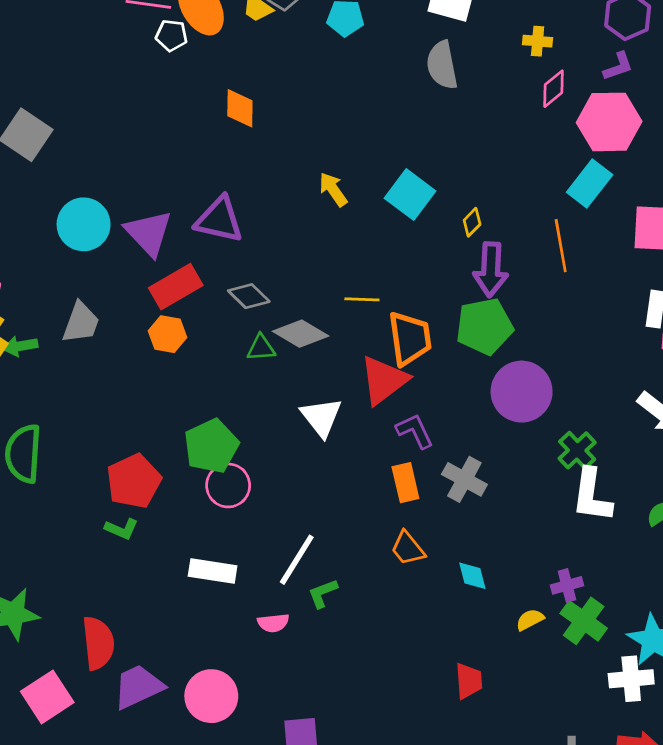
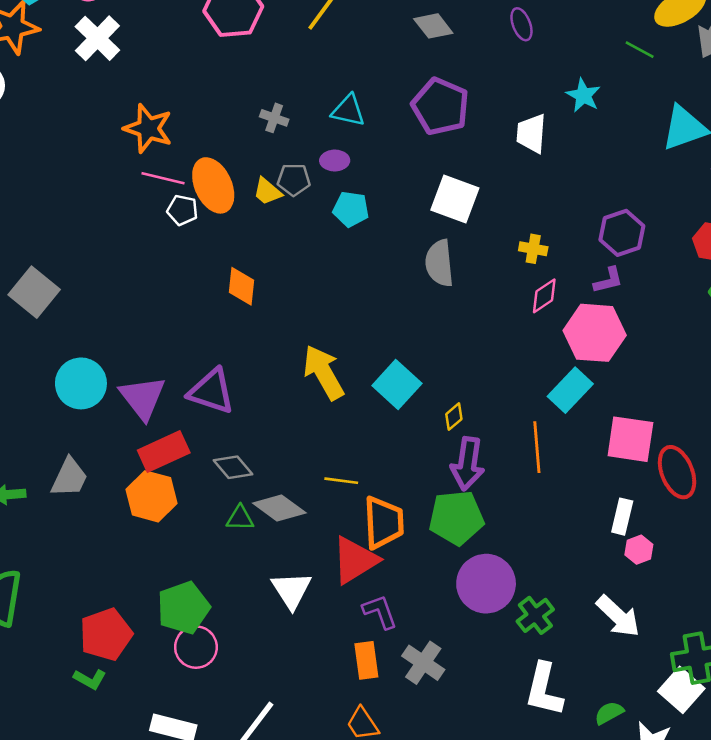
yellow arrow: (333, 189) -> (324, 372), size x1.6
orange hexagon: (167, 334) -> (152, 496), size x1.4
green cross: (577, 450) -> (535, 615), moved

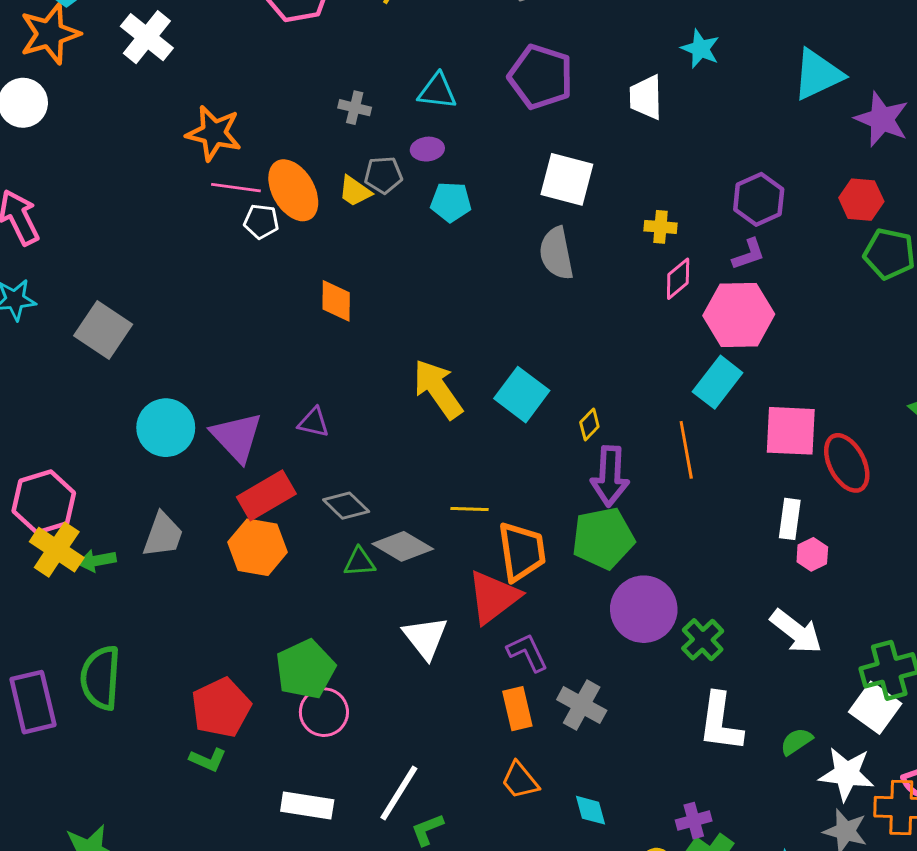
purple triangle: (211, 391) -> (314, 422), size x0.6

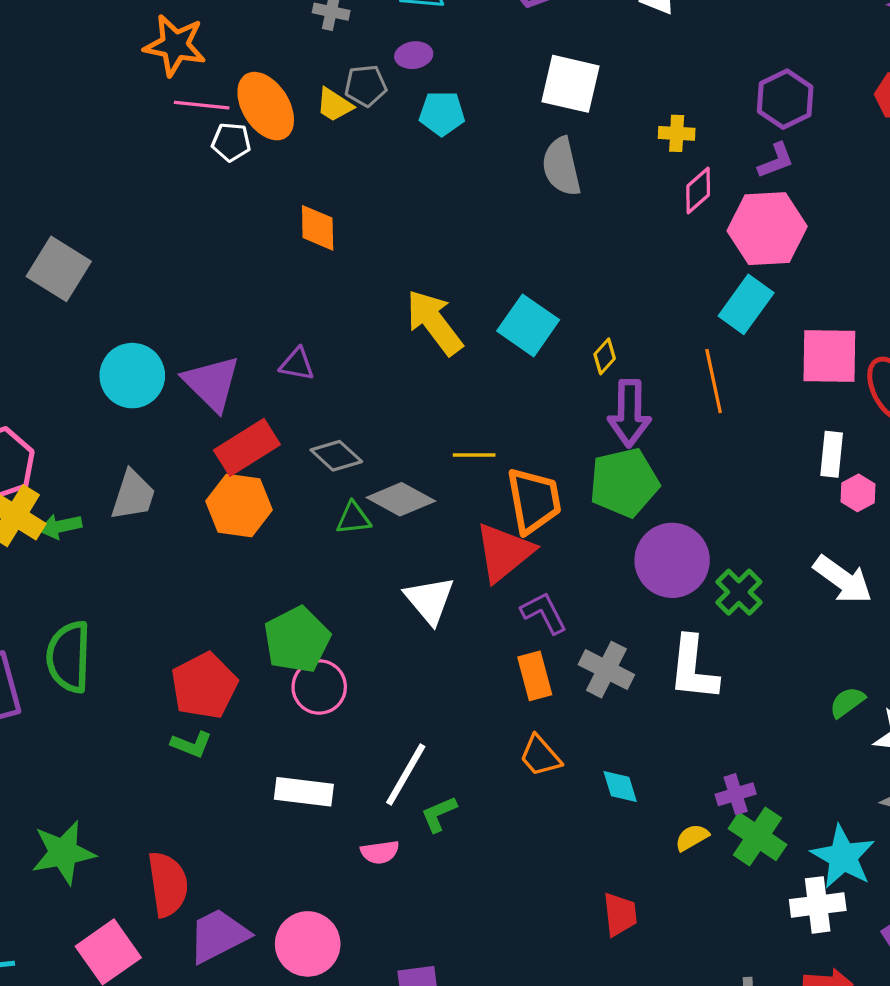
white L-shape: (720, 722) -> (693, 668), moved

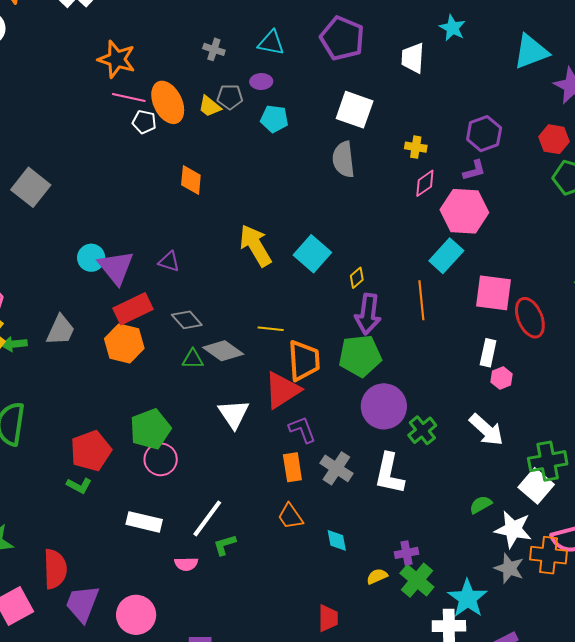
cyan circle: (132, 376) -> (91, 258), moved, size x0.7
purple trapezoid: (218, 936) -> (82, 604), turned -48

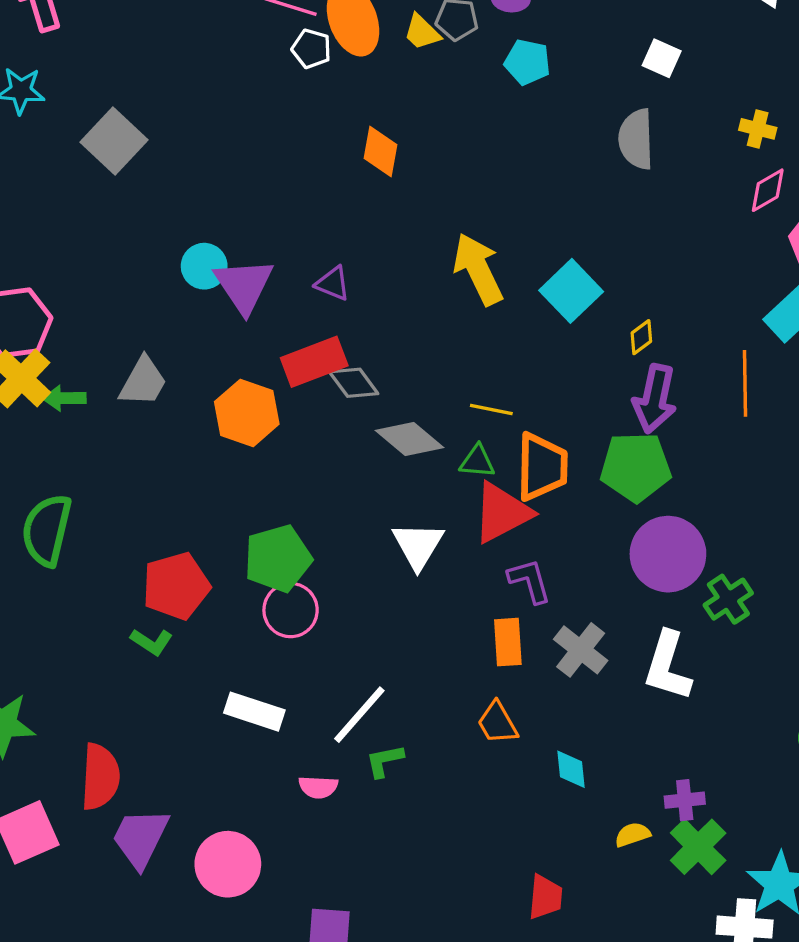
white square: (355, 110) -> (662, 58), size x0.6
red rectangle: (133, 309) -> (314, 362), moved
green triangle: (193, 359) -> (477, 461), moved

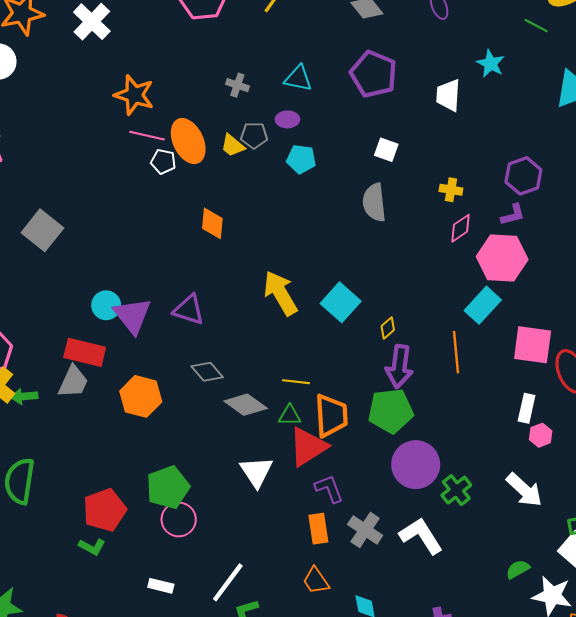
purple triangle: (333, 283) -> (189, 310), size x1.4
red rectangle: (314, 362) -> (85, 352), moved, turned 39
white L-shape: (668, 666) -> (421, 536), turned 135
white rectangle: (254, 712) -> (161, 586), size x0.7

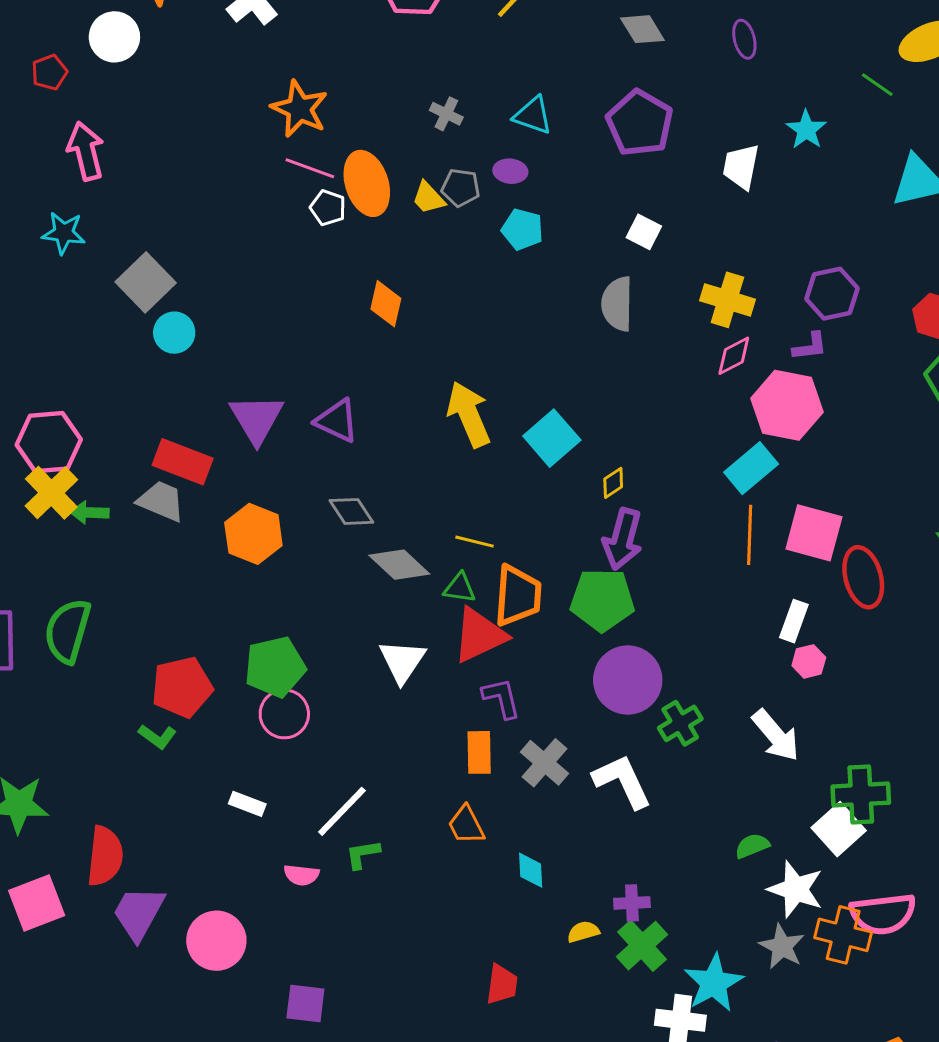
yellow cross: (451, 190) -> (727, 300), size x1.6
cyan circle: (106, 305) -> (174, 333), moved
orange line: (456, 352) -> (750, 535), moved
gray trapezoid: (73, 382) -> (161, 501), turned -99

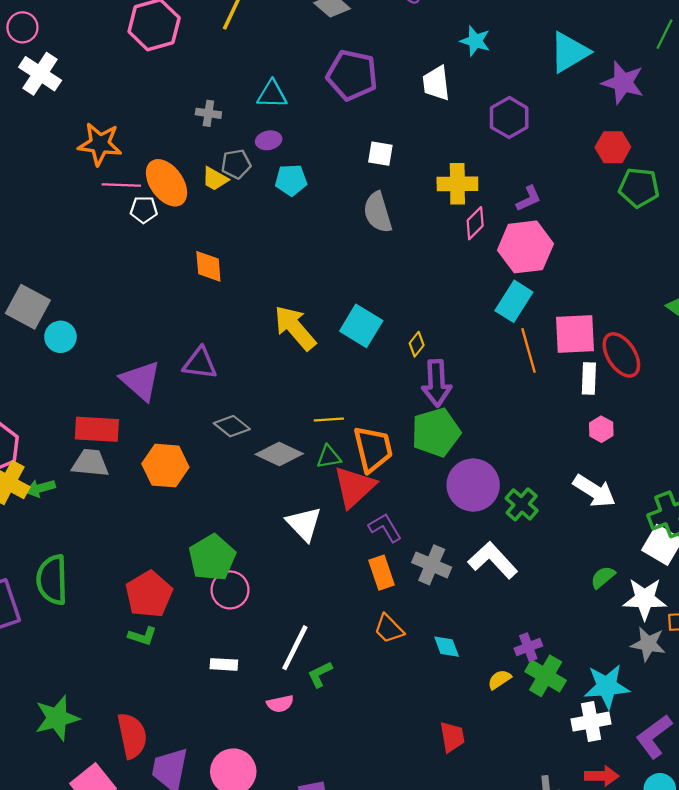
purple hexagon: (832, 294) -> (509, 118), moved
white rectangle: (794, 621) -> (589, 379), moved
cyan star: (714, 983) -> (607, 686), turned -30

